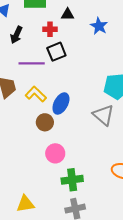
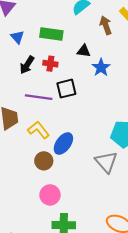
blue star: (99, 26) -> (101, 68), moved
red cross: (50, 29) -> (50, 64), moved

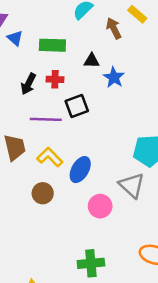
blue triangle: (17, 37) -> (15, 38), moved
brown circle: (44, 161) -> (43, 193), moved
pink circle: (50, 195) -> (100, 206), moved

